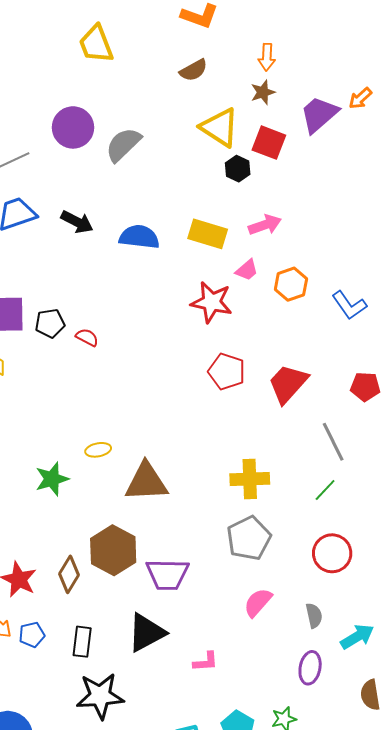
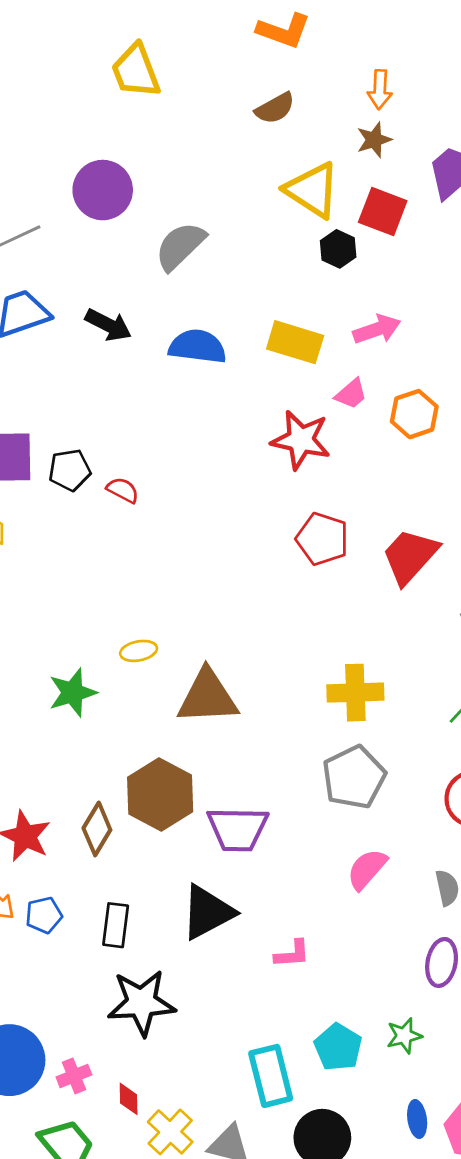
gray semicircle: (123, 145) -> (180, 246), moved

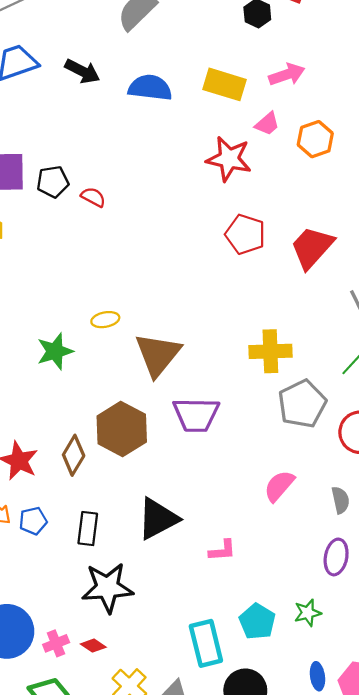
brown triangle: (207, 697) -> (158, 355), turned -48
gray pentagon: (354, 777) -> (302, 404), moved
purple trapezoid: (238, 829) -> (196, 415), moved
red diamond: (129, 1099) -> (93, 646), moved, turned -55

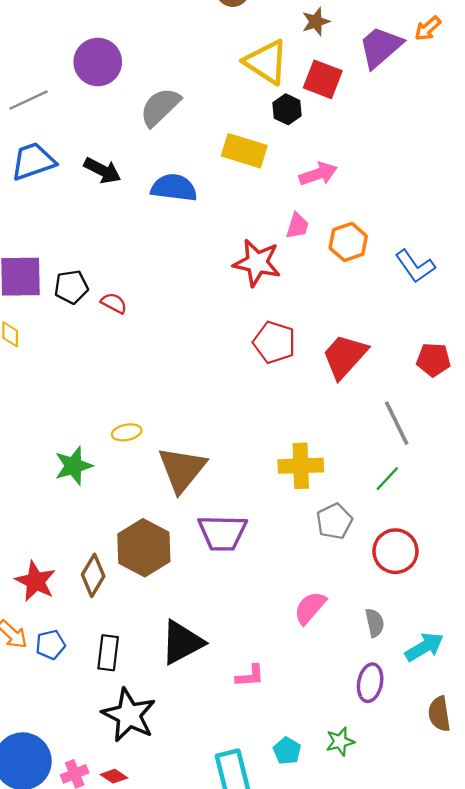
yellow rectangle: (225, 84) -> (244, 151), moved
pink trapezoid: (267, 124) -> (297, 226), turned -32
gray pentagon: (302, 404) -> (334, 521), size x0.7
black star: (107, 588) -> (129, 715), turned 30
cyan pentagon: (257, 622) -> (287, 751), size x0.7

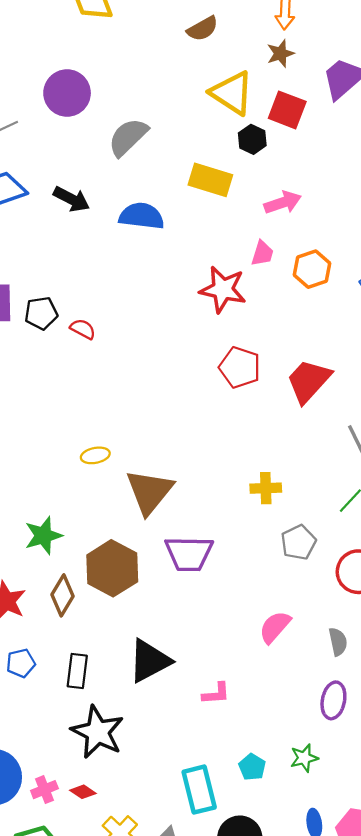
green star: (74, 466) -> (43, 536), moved
yellow cross: (301, 466) -> (266, 488), size x0.7

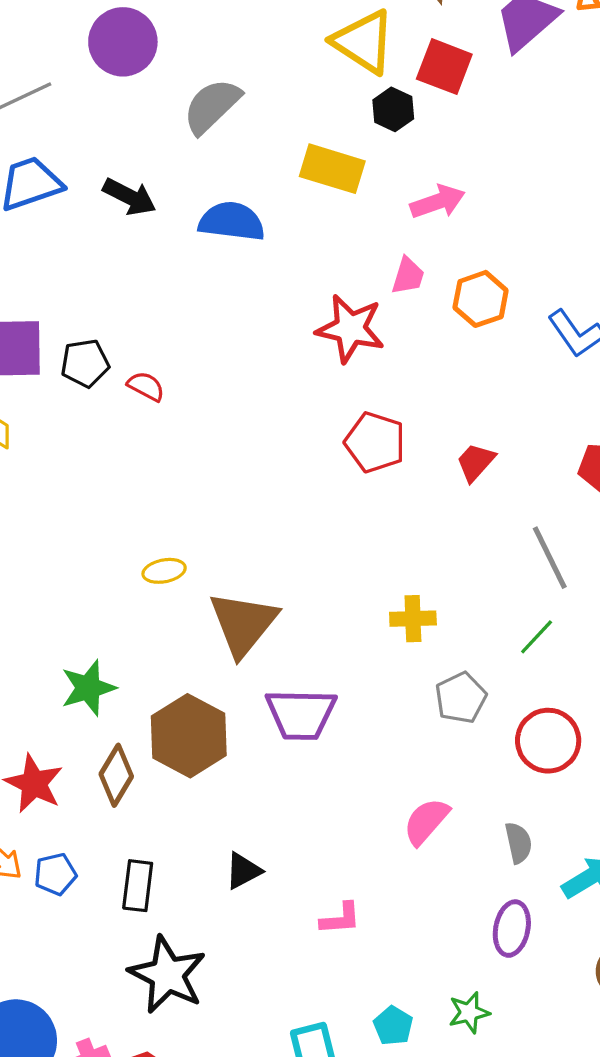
red trapezoid: (309, 381) -> (476, 462), size x0.6
black triangle: (149, 661) -> (243, 871), size x0.6

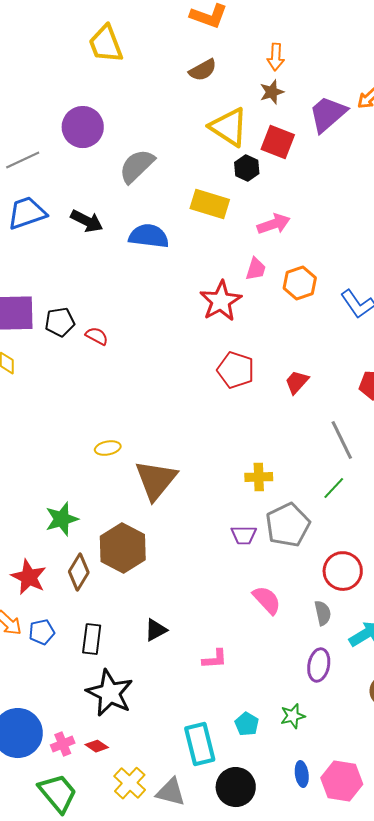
red star: (350, 329) -> (221, 301), turned 30
gray pentagon: (461, 698) -> (288, 525), size x1.4
purple trapezoid: (301, 714) -> (244, 535), moved, size x0.6
red circle: (548, 741) -> (343, 571), moved
pink semicircle: (426, 821) -> (267, 600), turned 96

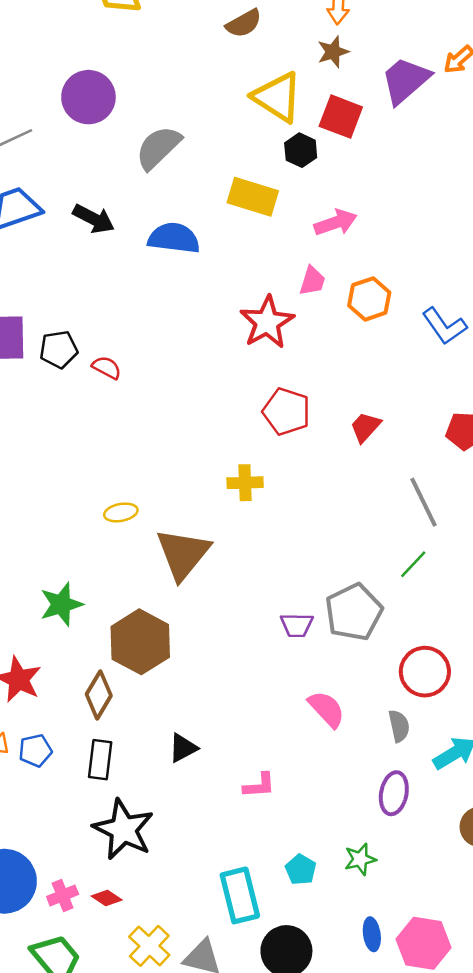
yellow cross: (259, 477) -> (245, 483), moved
brown diamond: (79, 572) -> (99, 695), moved

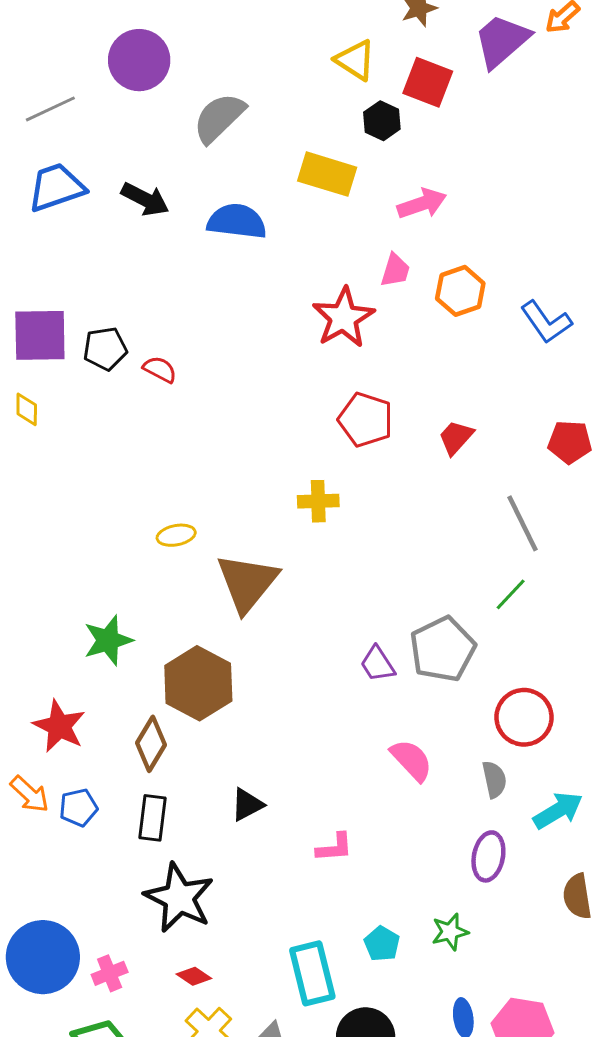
yellow triangle: (277, 97) -> (355, 60), size x0.7
purple trapezoid: (297, 625) -> (377, 664), turned 56
red diamond: (107, 898) -> (194, 976), moved

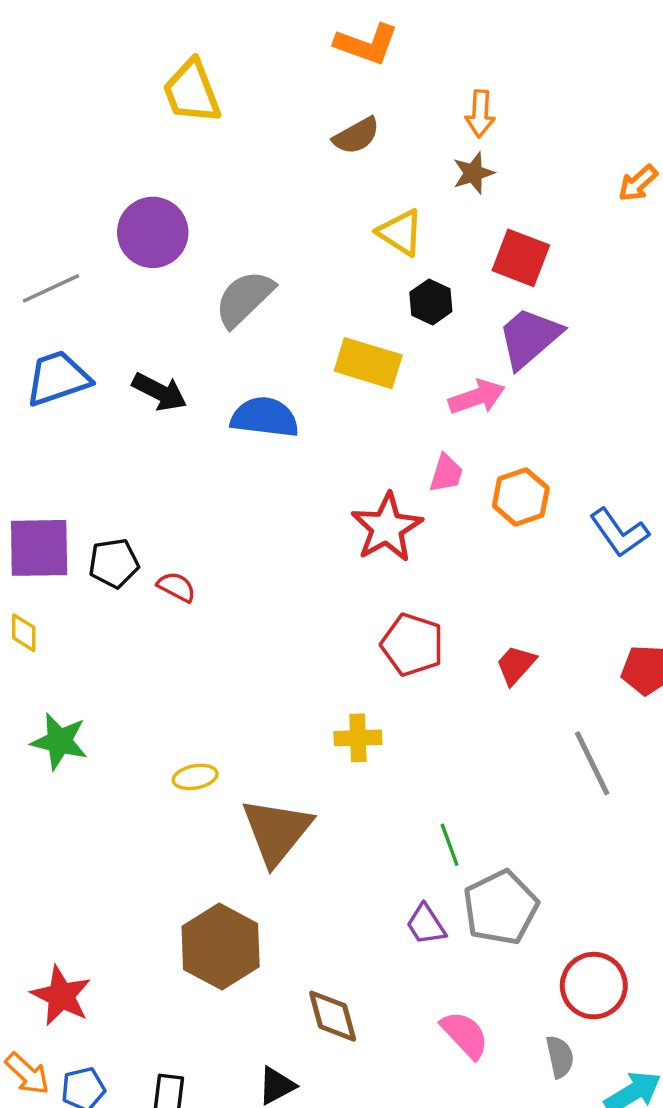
purple trapezoid: (502, 41) -> (529, 338), moved
red square: (428, 82) -> (521, 258), moved
green line: (511, 594) -> (450, 845), moved, turned -63
green star: (108, 640) -> (59, 741), moved, turned 30
brown diamond: (151, 744) -> (333, 1016), moved, turned -46

